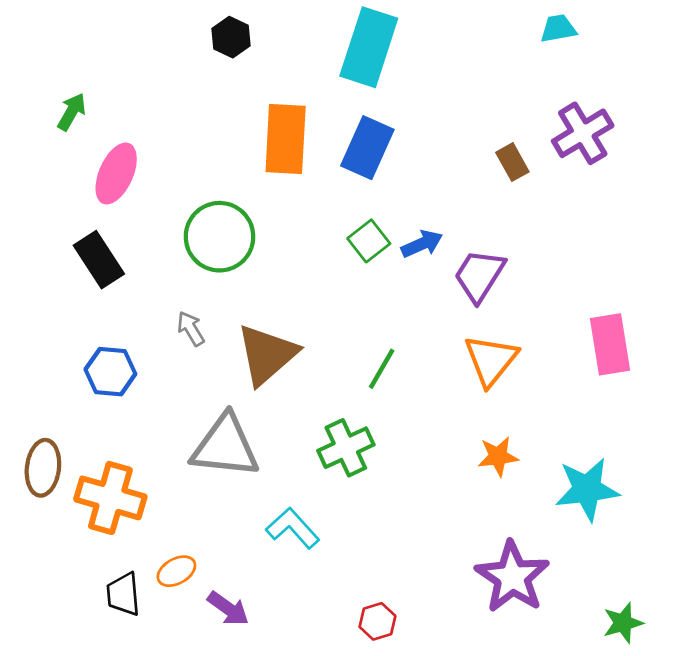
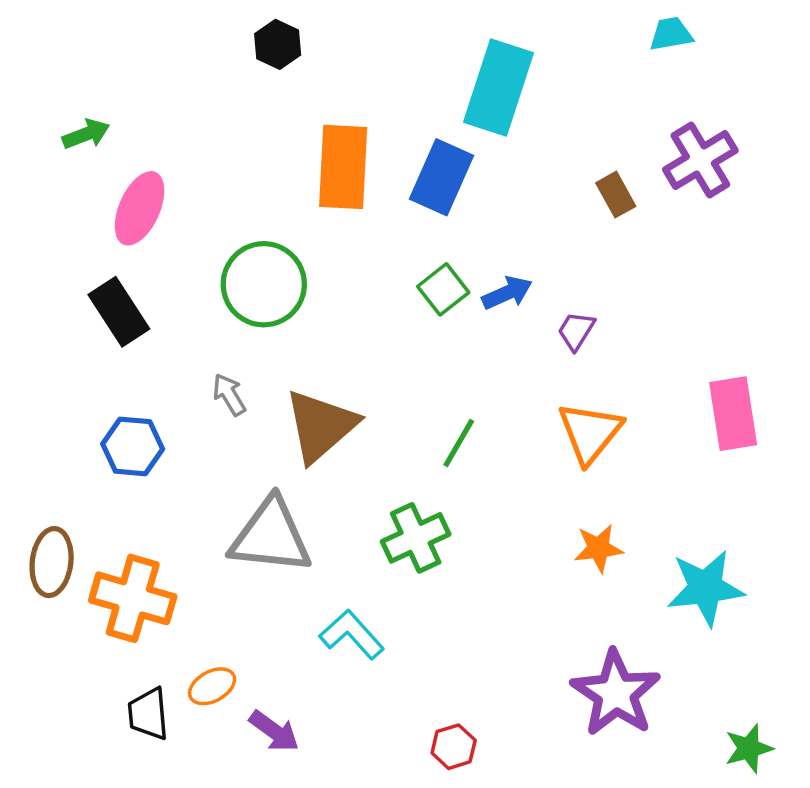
cyan rectangle: (369, 47) -> (498, 88), moved
green arrow: (72, 112) -> (86, 134), turned 39
purple trapezoid: (479, 275) -> (576, 331), size x0.6

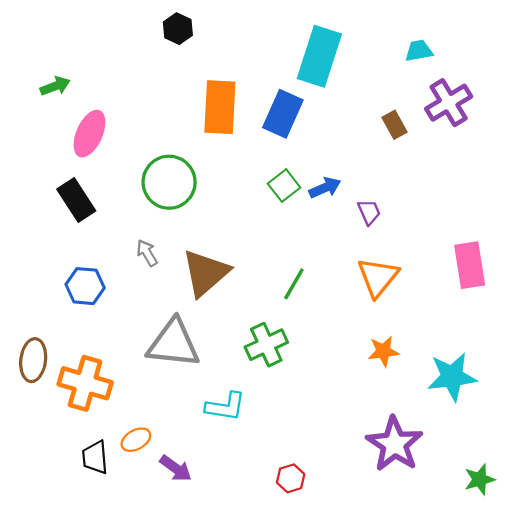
cyan trapezoid: (671, 34) -> (419, 51), moved
purple trapezoid: (576, 331) -> (369, 212), turned 124
cyan L-shape: (352, 635) -> (225, 407), turned 141

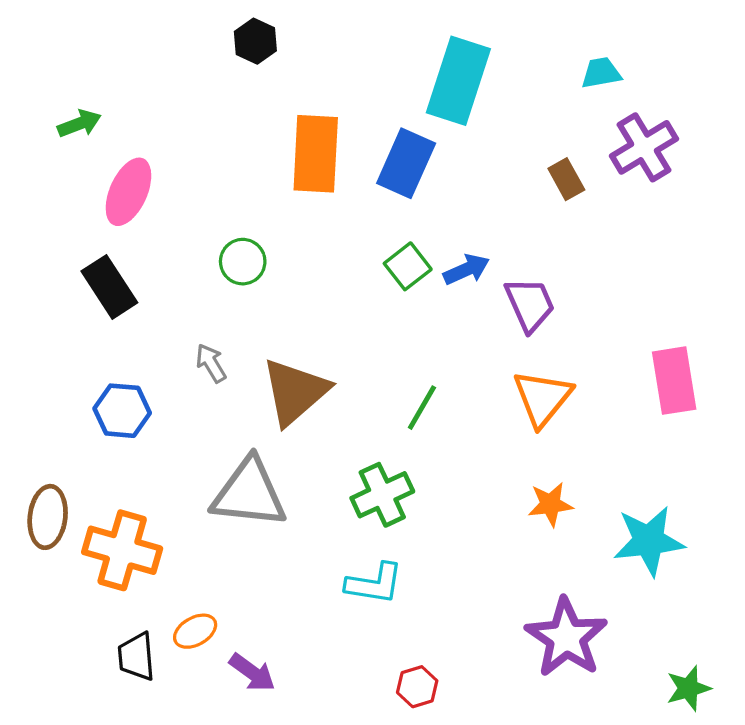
green circle: (169, 182) -> (243, 262), size x0.6
purple trapezoid: (369, 212) -> (530, 304), size x1.5
cyan L-shape: (225, 407) -> (374, 584), moved

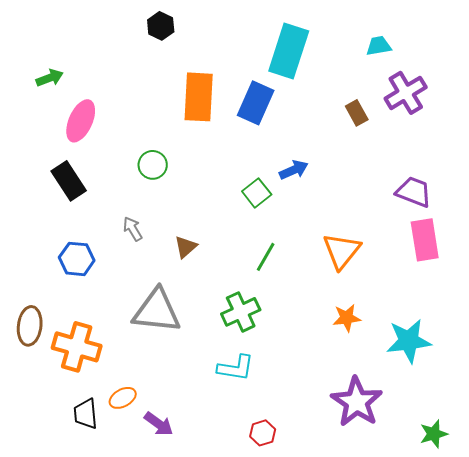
green square: (408, 266) -> (257, 193), moved
purple trapezoid: (530, 304) -> (414, 192), moved, turned -45
brown triangle: (295, 392) -> (186, 247), size x0.5

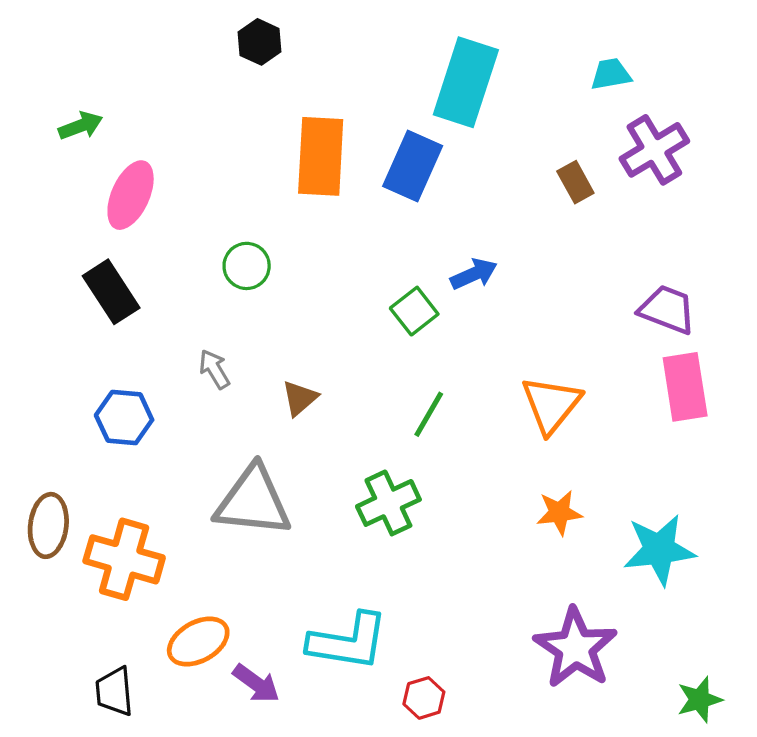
cyan L-shape: (236, 368) -> (348, 642), moved, size x1.4
orange ellipse: (123, 398) -> (198, 642), size x1.4
black trapezoid: (86, 414) -> (114, 692), moved

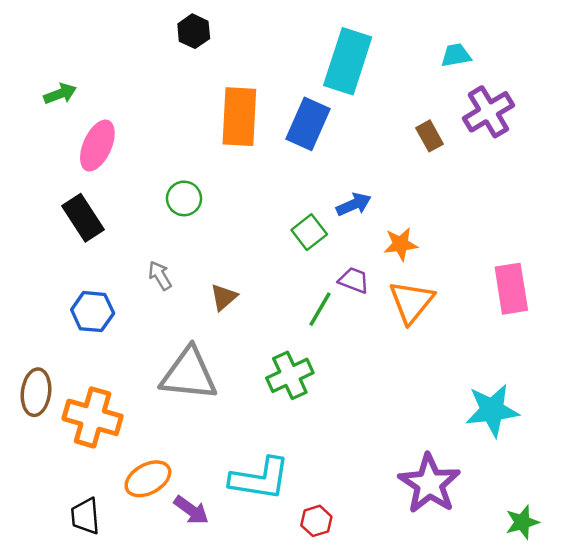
purple trapezoid: (667, 309) -> (354, 280), moved, size x0.7
orange star: (559, 513) -> (401, 244), moved

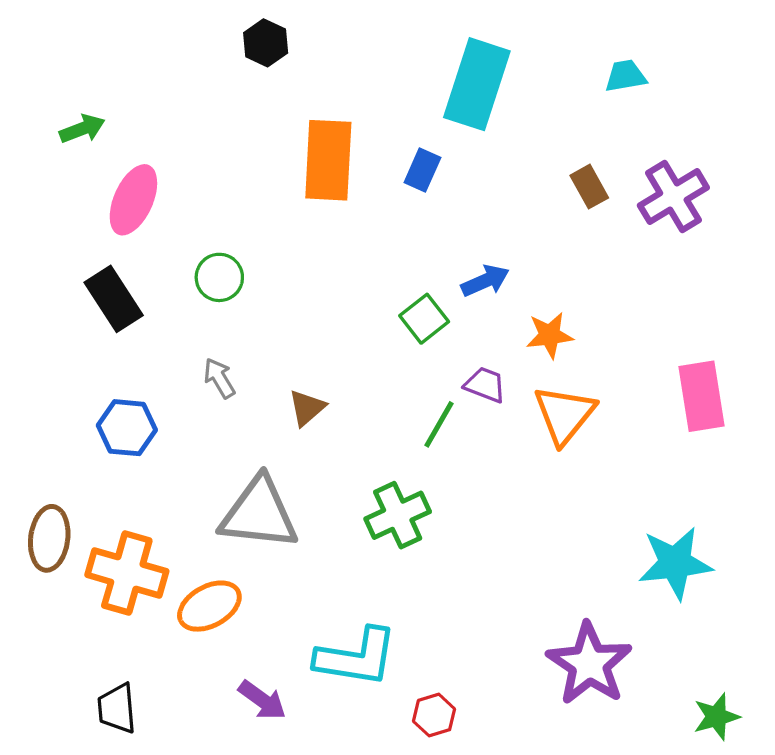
purple cross: (488, 112) -> (673, 196), moved
blue rectangle: (308, 124) -> (422, 170), size x0.6
green circle: (184, 198) -> (219, 277), moved
orange ellipse: (148, 479) -> (209, 606), moved

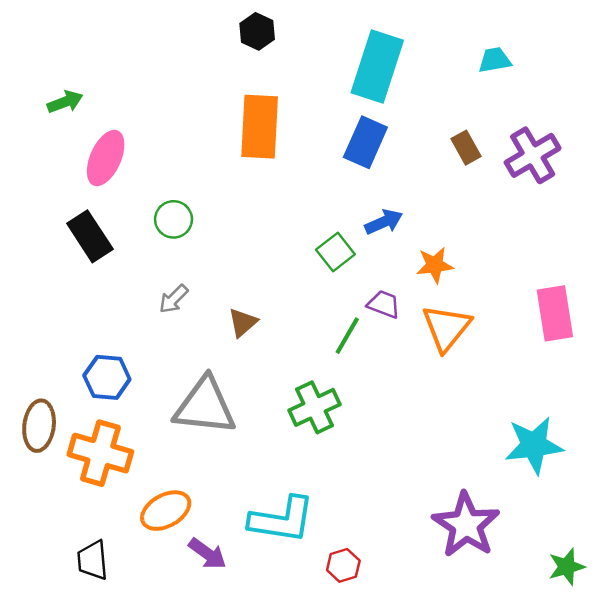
black hexagon: (266, 43) -> (257, 31), moved
blue rectangle: (422, 170) -> (365, 142), moved, size x1.5
gray arrow: (219, 378) -> (174, 299), turned -104
blue hexagon: (127, 428) -> (107, 377), moved
orange ellipse: (209, 606) -> (166, 511), moved

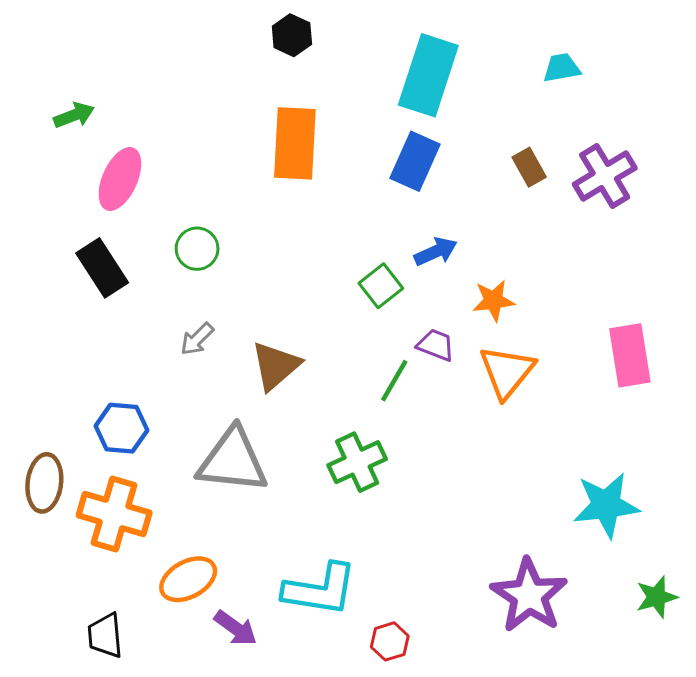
brown triangle: (243, 323) -> (276, 366), size x1.5
green star: (567, 567) -> (657, 597), moved

